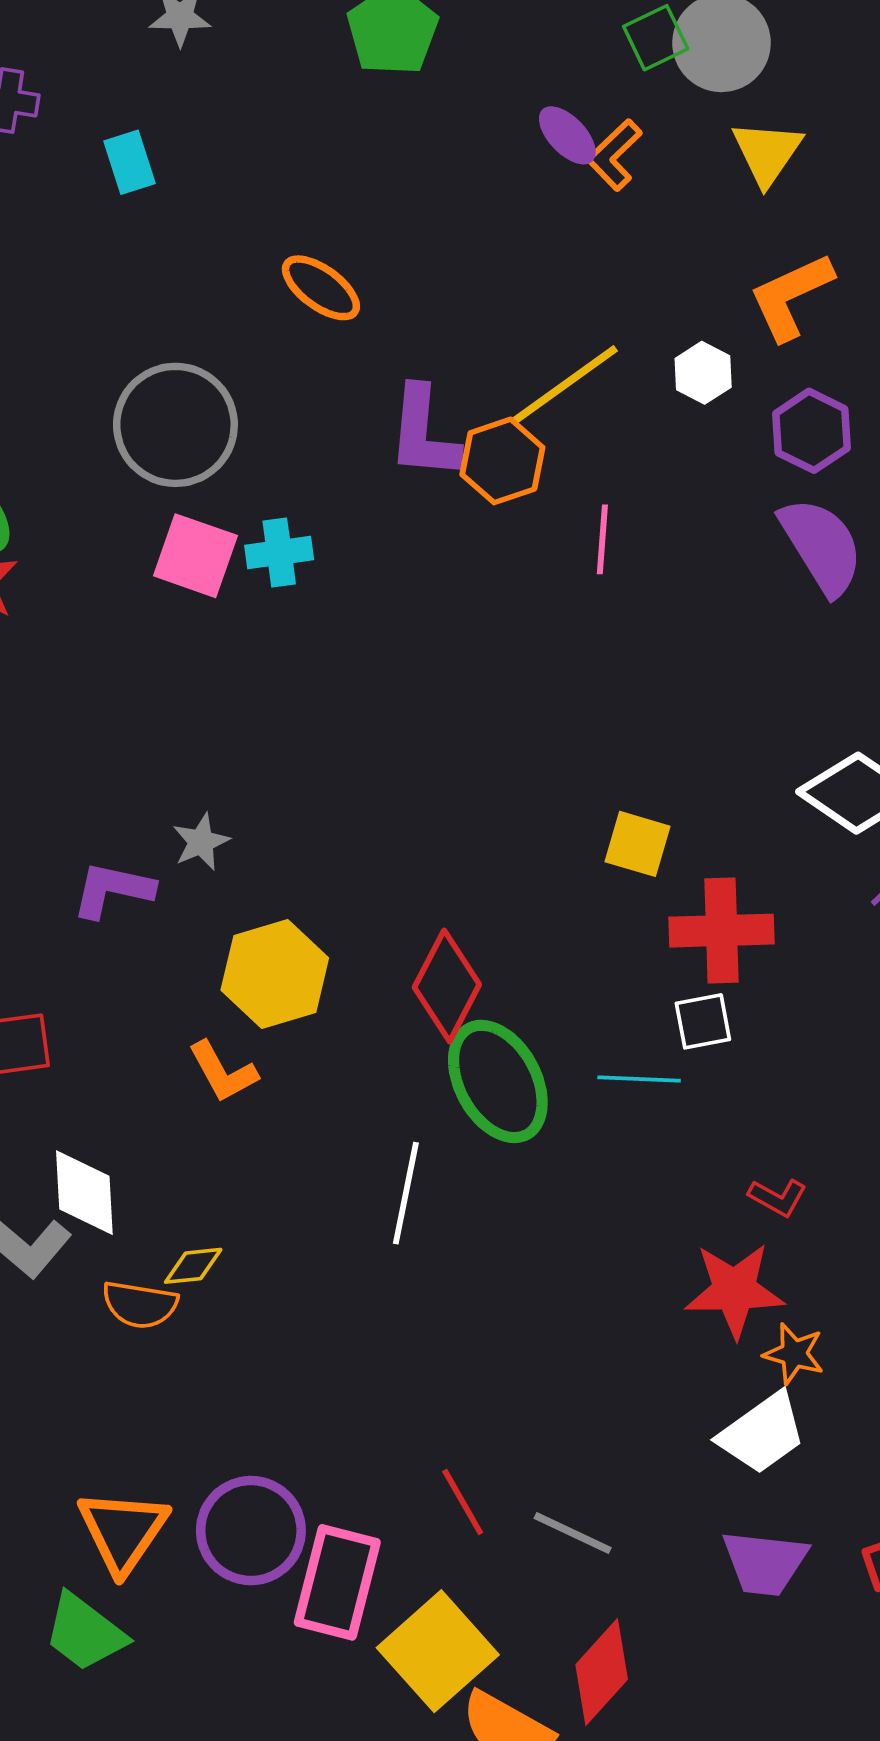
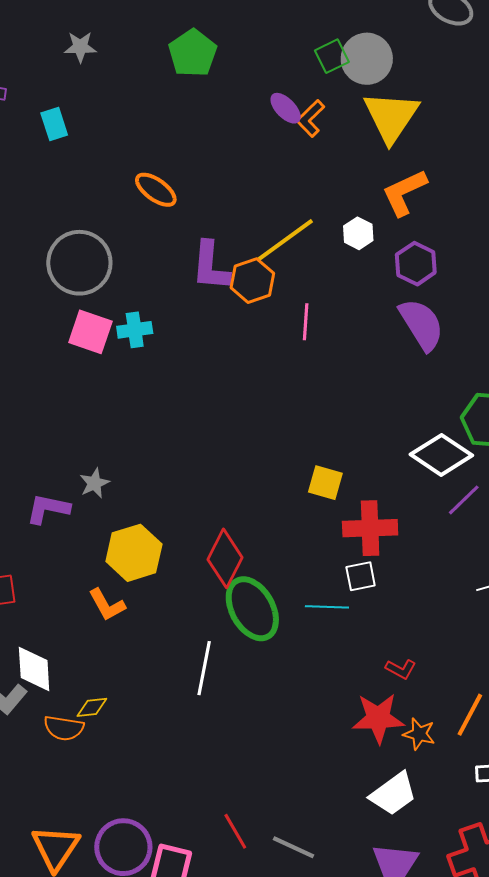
yellow triangle: (767, 153) -> (391, 117), size x1.5
orange star: (794, 1354) -> (419, 734), moved

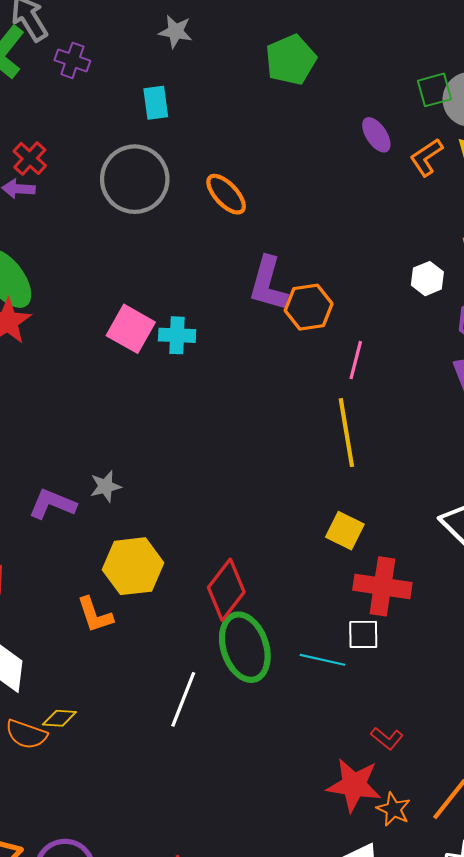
orange L-shape: (310, 118) -> (426, 157), moved
cyan rectangle: (54, 124) -> (156, 103), moved
yellow line: (285, 240) -> (346, 433), moved, turned -74
gray circle: (79, 263) -> (135, 179), moved

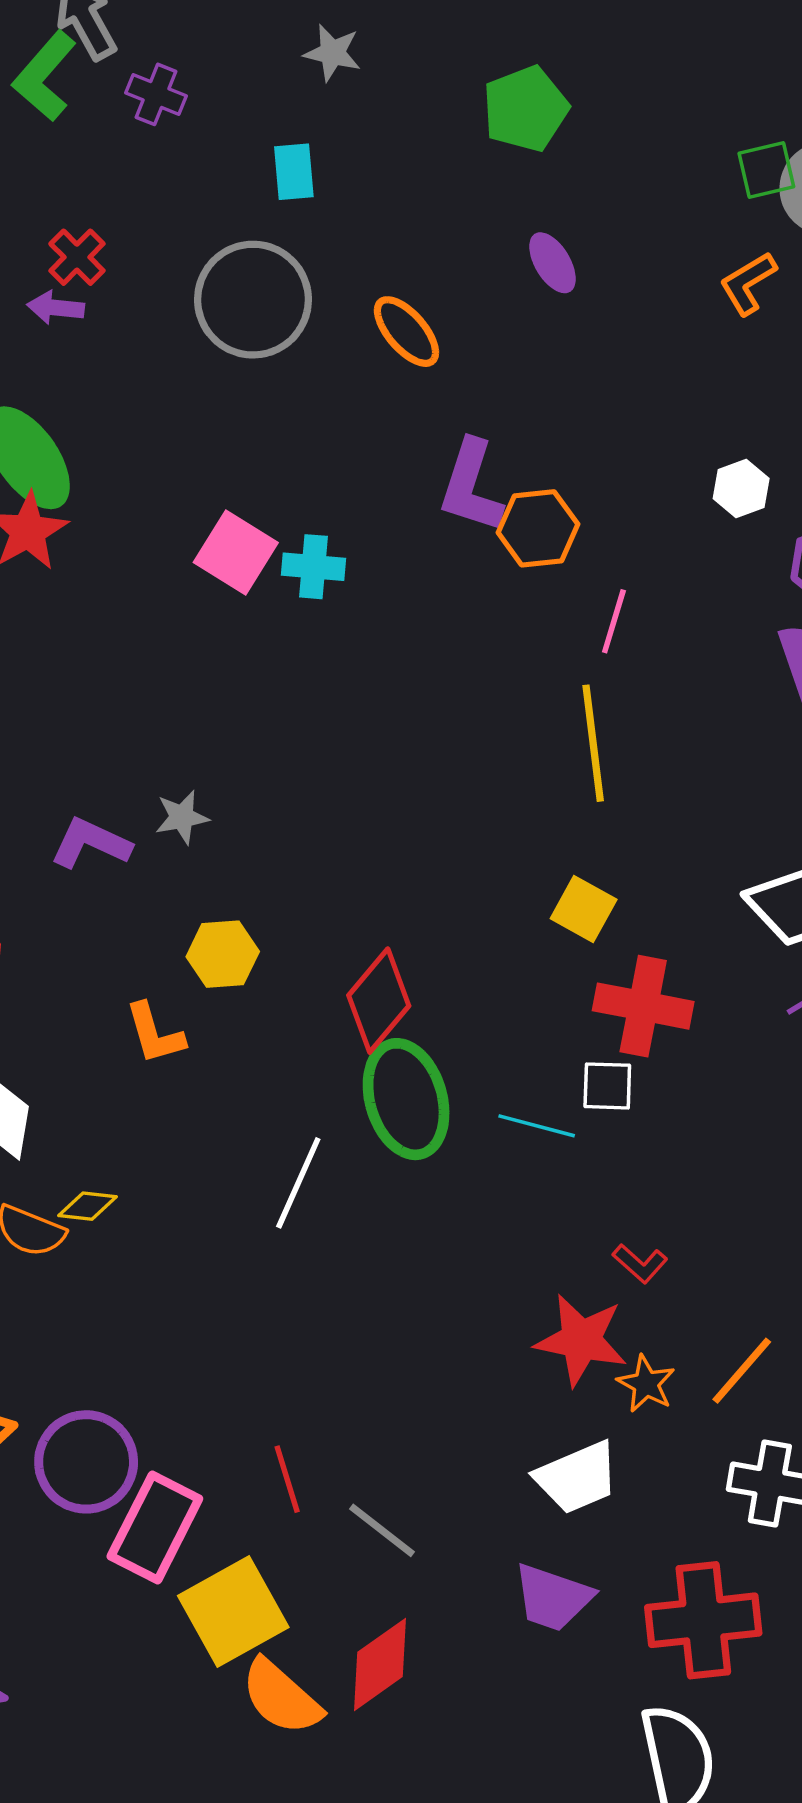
purple ellipse: (376, 135) -> (553, 263), moved
yellow hexagon: (133, 566) -> (223, 954), size x0.7

